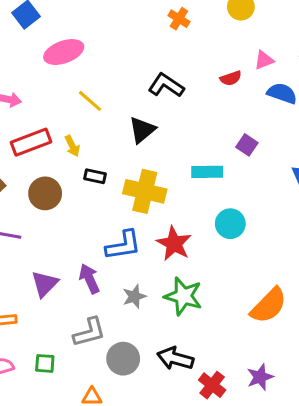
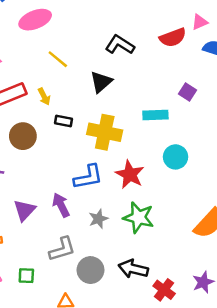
red semicircle: (231, 78) -> (173, 38), size x1.5

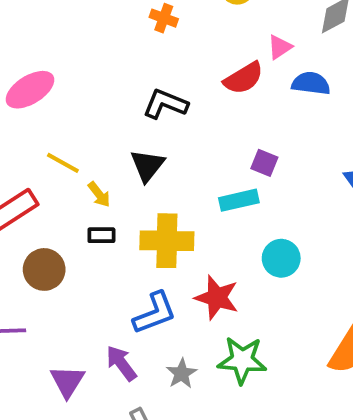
yellow line: (58, 59) -> (63, 163), moved
purple square: (187, 92) -> (264, 163), moved
yellow arrow: (44, 97) -> (99, 194), moved

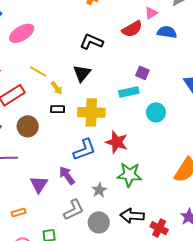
cyan circle: (281, 258) -> (156, 112), moved
gray star: (182, 373) -> (99, 190), moved

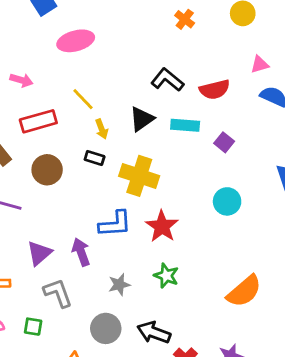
red semicircle: (132, 29) -> (215, 89), moved
cyan rectangle: (129, 92) -> (185, 125), moved
green star: (129, 175) -> (166, 276), size x0.7
gray L-shape: (74, 210) -> (58, 293), moved, turned -100

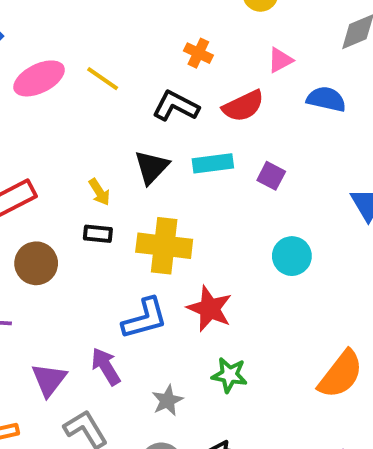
orange cross: (185, 19) -> (198, 53), moved
pink triangle: (260, 64) -> (280, 60), moved
yellow line: (83, 99) -> (103, 79), moved

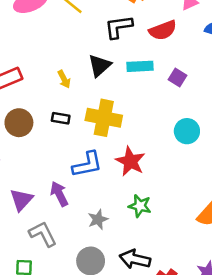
black L-shape: (176, 106) -> (119, 27), turned -40
black rectangle: (98, 234) -> (61, 118), moved

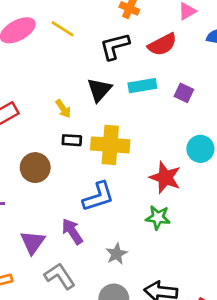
black rectangle: (61, 118) -> (72, 140), moved
brown circle: (19, 123) -> (35, 168), moved
red star: (130, 161) -> (165, 178), moved
green star: (140, 206) -> (158, 218), moved

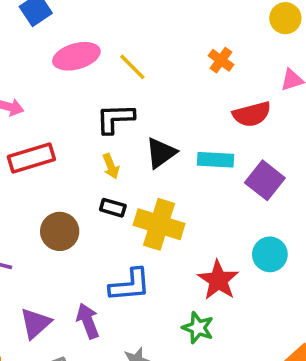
black L-shape: (115, 46) -> (115, 118), moved
purple square: (184, 93) -> (265, 180), size x1.5

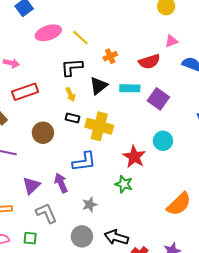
orange cross: (221, 60) -> (110, 56), moved, turned 32

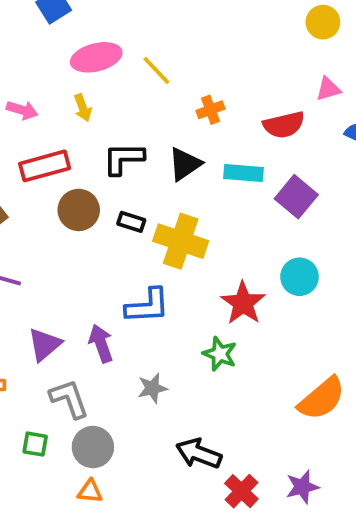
black L-shape: (72, 67) -> (123, 159), moved
yellow arrow: (70, 94) -> (83, 108), moved
brown circle: (43, 133) -> (79, 210), moved
gray circle: (82, 236) -> (93, 447), moved

